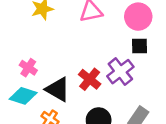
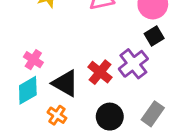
black square: (140, 46) -> (154, 36), turned -30
cyan diamond: (23, 96) -> (28, 90), turned -48

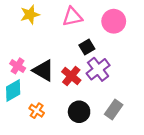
black square: (154, 36) -> (87, 47), moved
black triangle: (65, 83) -> (43, 70), moved

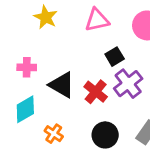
yellow star: (30, 15) -> (46, 17), turned -30
pink cross: (18, 66) -> (27, 67), moved, turned -32

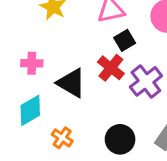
black square: (115, 57) -> (125, 40), moved
red cross: (96, 92) -> (111, 68), moved

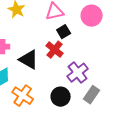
purple cross: (146, 81) -> (78, 73), moved
orange cross: (62, 138) -> (23, 96), size x1.5

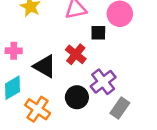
black square: (64, 32) -> (98, 33), moved, turned 32
black circle: (61, 97) -> (77, 97), moved

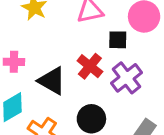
purple cross: (103, 82) -> (127, 78), moved

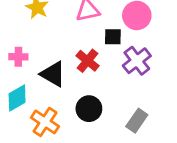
purple cross: (127, 78) -> (137, 61), moved

